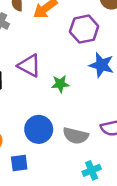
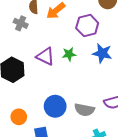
green star: (60, 84) -> (69, 54), moved

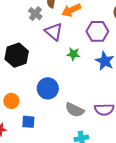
purple triangle: (45, 56) -> (54, 32), moved
blue circle: (55, 106) -> (48, 88), moved

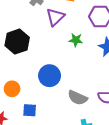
purple triangle: (54, 32) -> (55, 17), turned 36

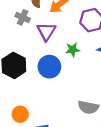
blue circle: (50, 76) -> (49, 67), moved

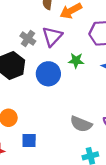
gray cross: (23, 17) -> (28, 39), moved

